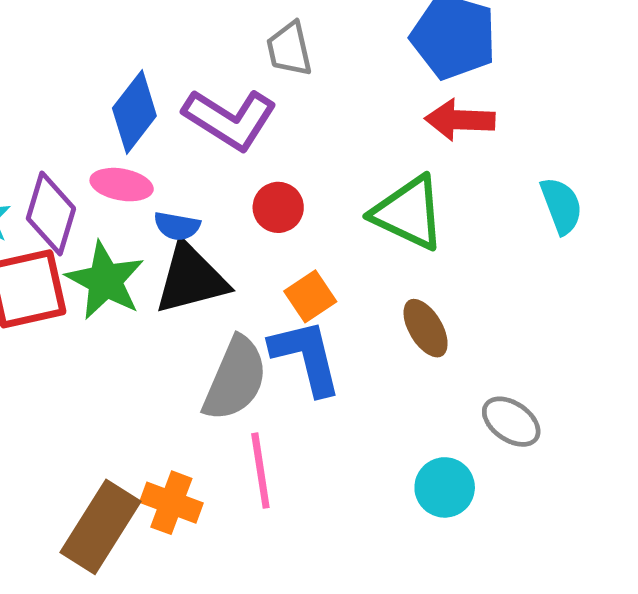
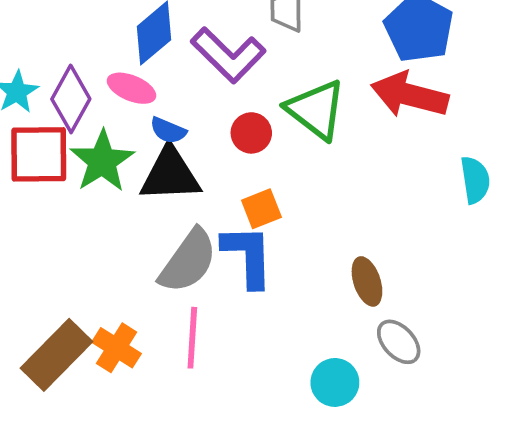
red arrow: (460, 120) -> (410, 95), size x1.4
green triangle: (408, 213) -> (316, 110), moved
brown ellipse: (426, 328) -> (367, 281), moved

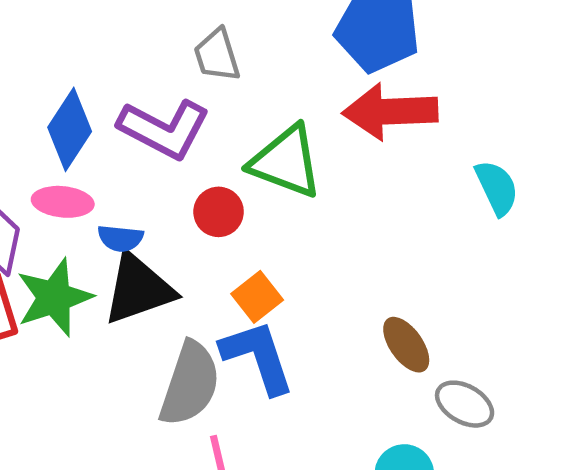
green star: (102, 161) -> (54, 297), turned 30

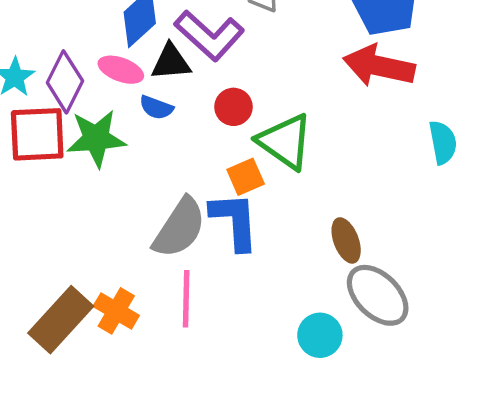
green triangle: (286, 162) -> (285, 142), moved
black triangle: (138, 289) -> (171, 62), moved, size x0.7
gray ellipse: (465, 404) -> (378, 295), size x1.5

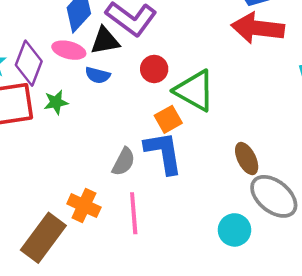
green star: (96, 138) -> (56, 102), size x0.6
gray semicircle: (179, 228) -> (124, 162), size x0.6
orange cross: (116, 311) -> (84, 206), moved

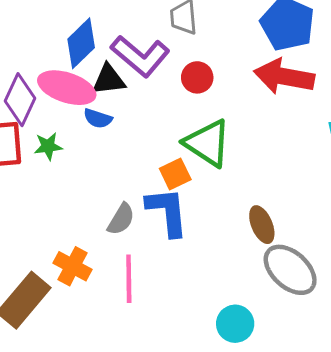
pink ellipse: (69, 50) -> (67, 88), size x1.5
red circle: (154, 69) -> (197, 77), moved
cyan circle: (234, 230) -> (235, 324), moved

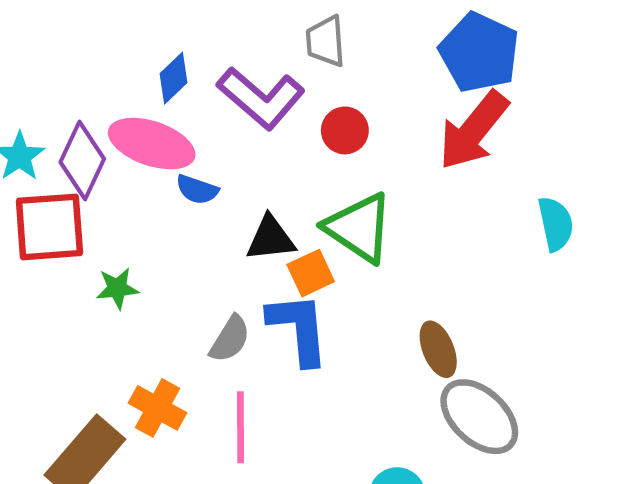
blue diamond: (81, 43) -> (174, 78), size x0.7
red arrow: (284, 76) -> (473, 130), turned -62
black triangle: (109, 80) -> (271, 238), moved
green star: (48, 146) -> (117, 288), moved

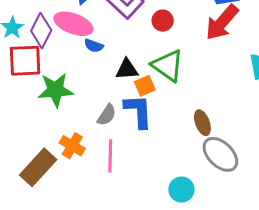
green star: (117, 288) -> (55, 90), size x1.8

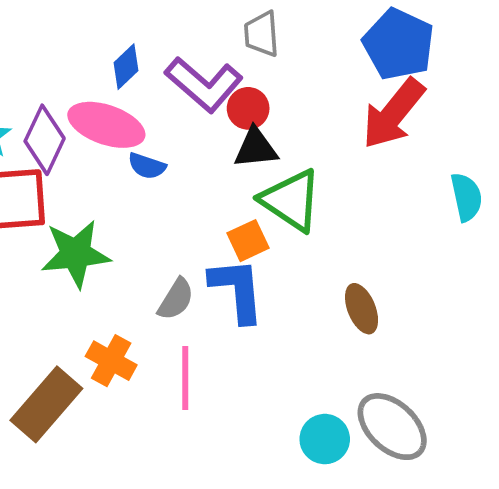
red circle: (163, 21) -> (248, 108), moved
black triangle: (127, 69) -> (256, 148), moved
gray ellipse: (220, 154) -> (392, 427), moved

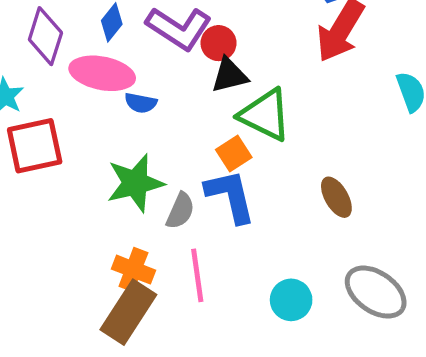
purple diamond: (45, 140) -> (45, 36), moved
green star: (76, 254) -> (135, 183), moved
brown rectangle: (46, 404) -> (128, 312), moved
cyan circle: (325, 439) -> (291, 300), moved

